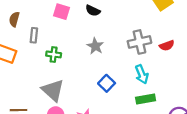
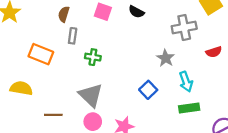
brown semicircle: (14, 19) -> (64, 14), moved
gray cross: (139, 42) -> (184, 27), moved
gray star: (95, 46) -> (166, 58), moved

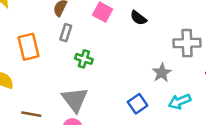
orange rectangle: (41, 54) -> (29, 47), turned 45
cyan arrow: (186, 82) -> (180, 102), turned 78

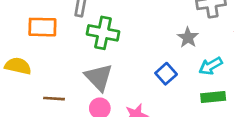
orange rectangle: (29, 47) -> (42, 27), turned -68
green cross: (84, 59) -> (103, 33), size x1.6

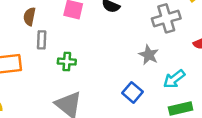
green cross: (103, 33) -> (67, 62), size x0.6

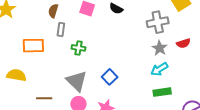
gray star: (149, 55) -> (160, 48), moved
blue square: (133, 92) -> (110, 77), moved

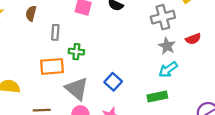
brown semicircle: (53, 11) -> (31, 13), moved
orange rectangle: (33, 46) -> (52, 66), moved
green rectangle: (162, 92) -> (157, 96), moved

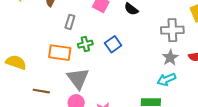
green cross: (76, 52) -> (85, 44), turned -32
blue square: (113, 82) -> (113, 44), moved

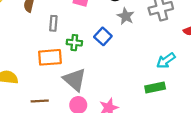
green cross: (85, 44) -> (74, 43), turned 32
gray star: (170, 58) -> (126, 16), moved

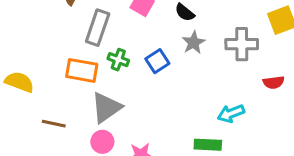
gray rectangle: (53, 23) -> (98, 28), size x1.6
gray triangle: (75, 80) -> (106, 108), turned 30

